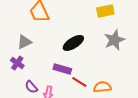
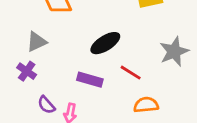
gray star: (114, 40) -> (174, 52), moved
red line: (79, 82) -> (131, 73), moved

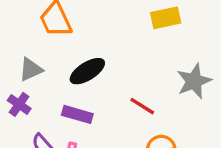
black ellipse: (105, 43) -> (87, 71), moved
purple rectangle: (90, 80) -> (77, 114), moved

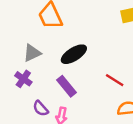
purple rectangle: (77, 114) -> (66, 86), turned 35

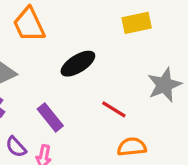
black ellipse: (74, 54) -> (78, 64), moved

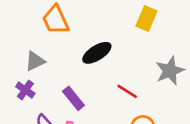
yellow rectangle: (137, 23) -> (146, 18), turned -55

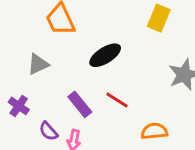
purple cross: (25, 90) -> (19, 106), moved
red line: (127, 91) -> (117, 100), moved

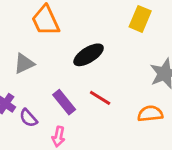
purple semicircle: (49, 131) -> (28, 118), moved
orange semicircle: (154, 131) -> (150, 114), moved

